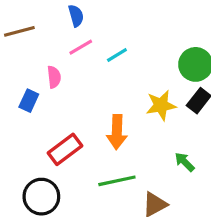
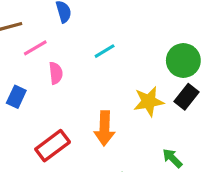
pink line: (81, 47) -> (35, 48), moved
pink semicircle: (54, 77) -> (56, 73), moved

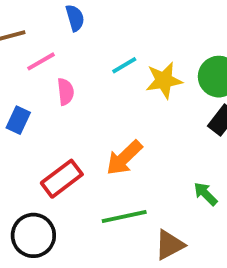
yellow star: (149, 101) -> (164, 80), moved
orange arrow: (105, 128) -> (124, 158), turned 44

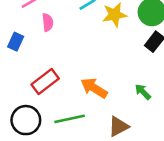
orange arrow: (124, 158) -> (94, 88), moved, turned 76
green line: (124, 217) -> (70, 119), moved

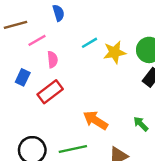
red rectangle: (45, 82) -> (50, 92), moved

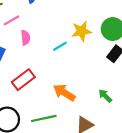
cyan line: (89, 43) -> (60, 46), moved
red rectangle: (50, 92) -> (23, 80), moved

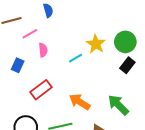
yellow star: (81, 31) -> (96, 44), turned -30
green arrow: (105, 96) -> (118, 105), size x1.6

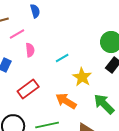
yellow star: (96, 44) -> (82, 77), moved

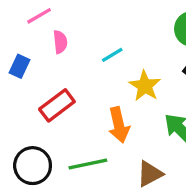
orange arrow: (66, 101) -> (119, 125), turned -135

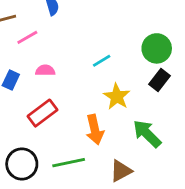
pink semicircle: (60, 42) -> (45, 70), moved, turned -84
cyan line: (112, 55) -> (102, 61), moved

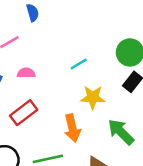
yellow star: (117, 97) -> (93, 97), turned -30

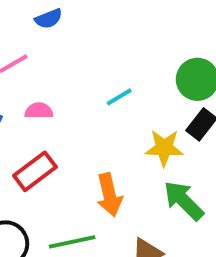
blue semicircle: (33, 13) -> (49, 19), turned 84
yellow star: (93, 97) -> (164, 148), moved

